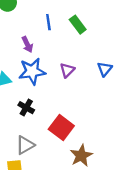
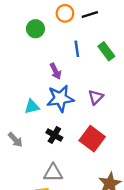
red square: (61, 127) -> (92, 139), moved
gray triangle: (25, 145) -> (53, 173), turned 30

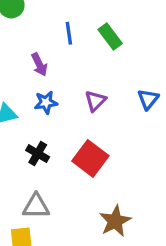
blue star: (60, 98) -> (46, 102), size x0.6

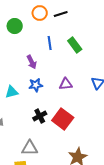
purple triangle: (95, 101) -> (66, 84), turned 40
black cross: (38, 154) -> (40, 116), moved, turned 32

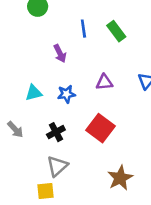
blue star: (36, 85) -> (66, 94), moved
black cross: (40, 116) -> (56, 132), moved
gray triangle: (30, 148) -> (57, 166), turned -42

